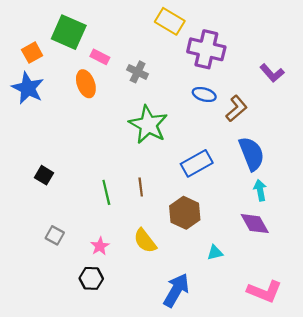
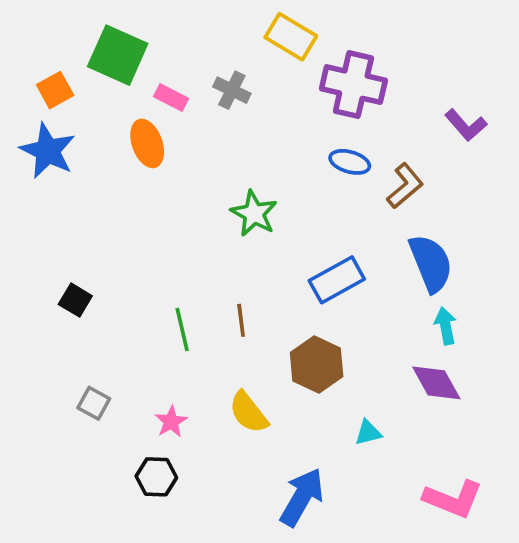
gray cross: (138, 72) -> (232, 90), moved
green star: (148, 125) -> (254, 213), size x0.7

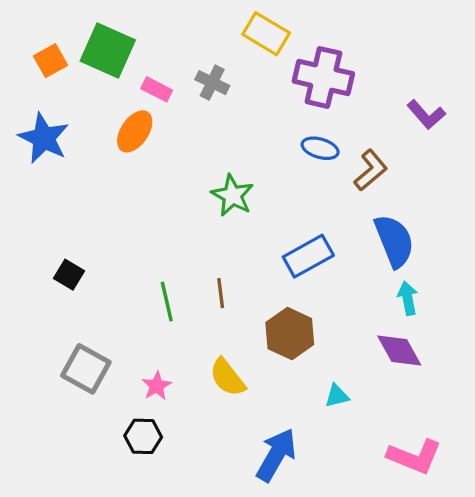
orange square: (55, 90) -> (50, 61), moved
orange ellipse: (147, 143) -> (135, 131), turned 54
gray square: (94, 403) -> (86, 369), size x1.6

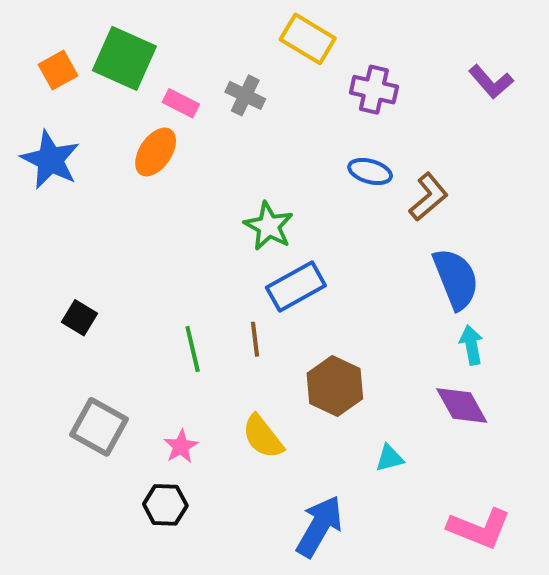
purple cross: (323, 77) -> (374, 90), size x0.7
purple L-shape: (426, 115) -> (491, 82), moved
blue rectangle: (308, 256) -> (296, 287), moved

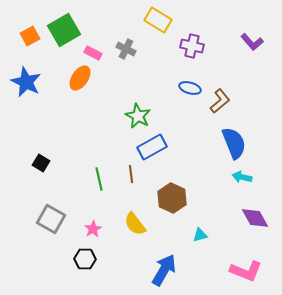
green square: (124, 58) -> (64, 30), turned 36
cyan arrow: (471, 345) -> (242, 177), turned -66
purple diamond: (462, 405) -> (255, 218), moved

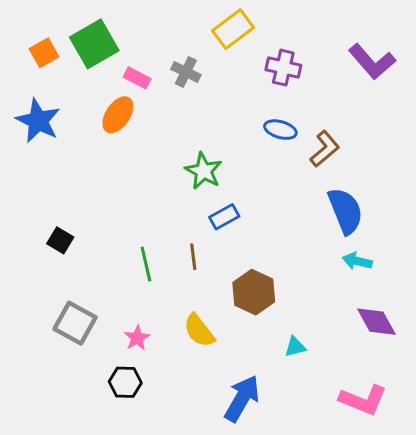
yellow rectangle: (158, 20) -> (233, 29), turned -68
purple L-shape: (252, 42) -> (372, 62), size x1.4
blue rectangle: (152, 147) -> (224, 217), size x0.7

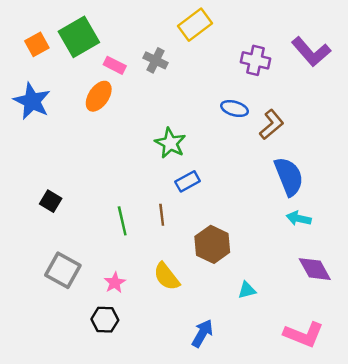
purple cross: (283, 68) -> (255, 60), moved
blue arrow: (242, 399) -> (202, 333), size x0.7

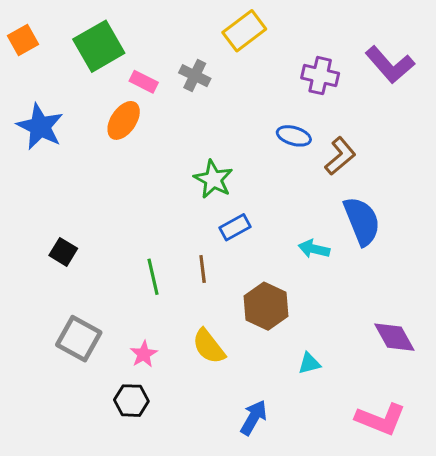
orange square: (37, 44) -> (23, 40), moved
cyan arrow: (299, 218) -> (314, 249), moved

